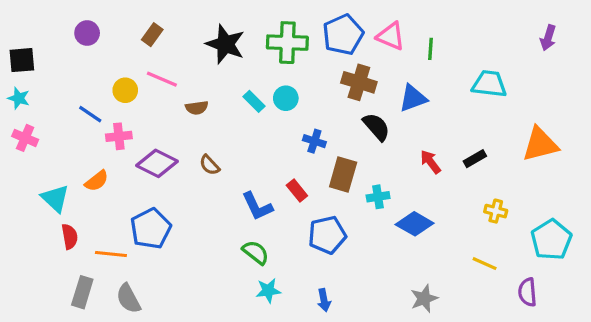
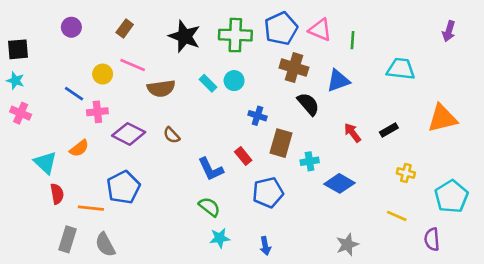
brown semicircle: (197, 108) -> (161, 88), size x1.5

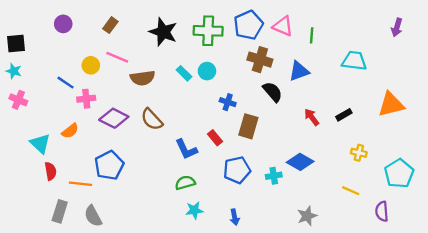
brown semicircle: (172, 135) -> (152, 119), size x1.5
cyan cross: (310, 161) -> (274, 176), moved
green semicircle: (209, 207) -> (185, 183), turned -54

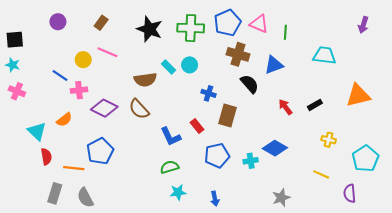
brown semicircle: (143, 78) -> (145, 80), moved

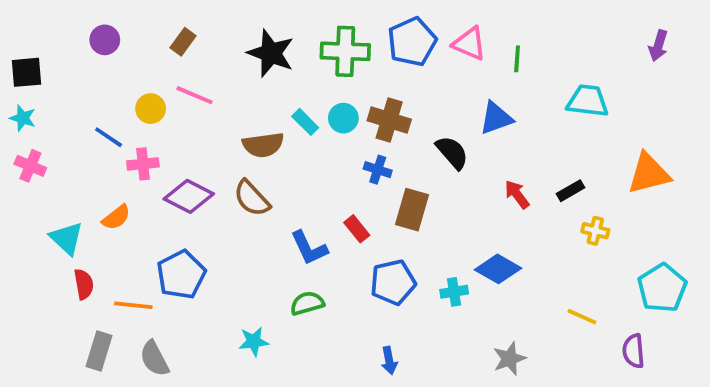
brown cross: (238, 54) -> (389, 120), moved
yellow cross: (329, 140) -> (595, 231), moved
cyan star: (178, 192) -> (254, 341), moved

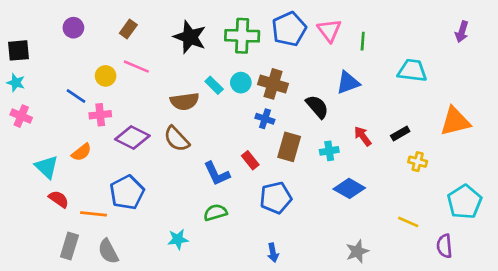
pink triangle: (469, 44) -> (329, 30), turned 30
red semicircle: (84, 284) -> (59, 199), turned -45
cyan cross: (454, 292) -> (329, 151), moved

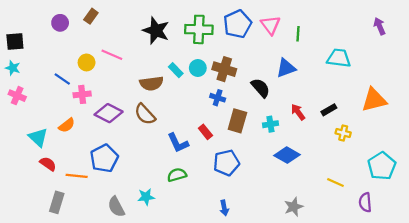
brown rectangle: (128, 29) -> (91, 16), moved
purple arrow: (462, 32) -> (380, 26), turned 140
gray semicircle: (108, 251) -> (116, 207), moved

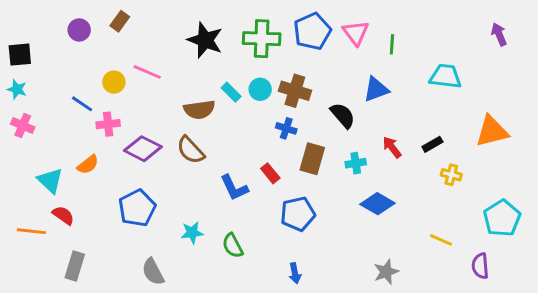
green semicircle: (177, 175) -> (233, 246), moved, turned -102
orange line: (77, 176) -> (31, 231), moved
cyan star: (146, 197) -> (192, 233), moved

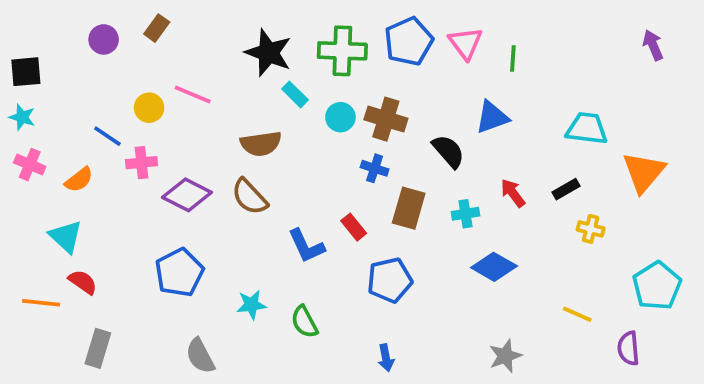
cyan trapezoid: (445, 76) -> (587, 129), moved
cyan rectangle: (231, 92) -> (295, 94), moved
orange triangle: (492, 131) -> (644, 172), turned -36
orange semicircle: (88, 165) -> (79, 180), moved

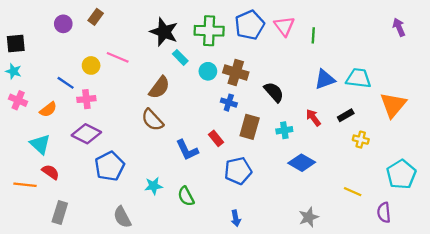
blue triangle: (492, 117) -> (325, 79), moved
brown semicircle: (261, 144) -> (159, 87), turned -45
purple diamond: (187, 195) -> (86, 134), moved

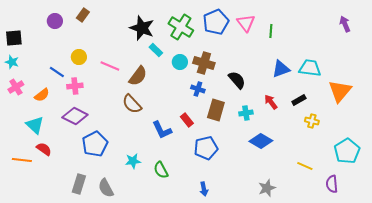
green cross: (209, 31) -> (181, 27), turned 30
pink line: (118, 57) -> (110, 66), moved
pink cross: (18, 100) -> (16, 87), turned 35
gray rectangle: (60, 212) -> (79, 184), moved

